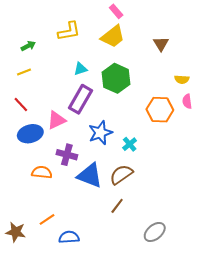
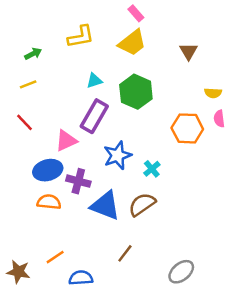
blue ellipse: (30, 134) -> (48, 170), moved
brown line: (117, 206) -> (125, 253), moved

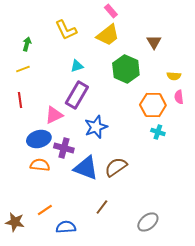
yellow L-shape: (81, 37) -> (66, 30), turned 75
green arrow: (33, 54) -> (27, 44), turned -48
green hexagon: (136, 92) -> (126, 69), moved
red line: (24, 122) -> (20, 100), turned 35
cyan cross: (152, 169) -> (158, 132), moved, turned -32

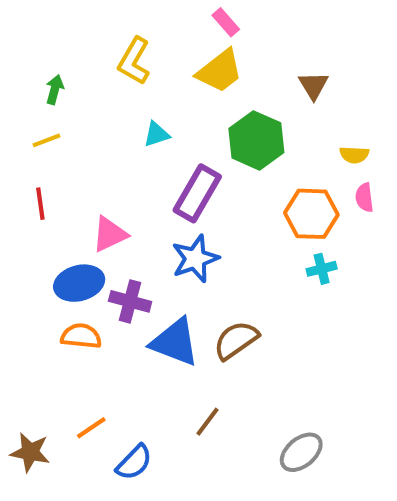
yellow L-shape: (66, 30) -> (134, 61), turned 55
purple rectangle: (77, 95) -> (197, 193), moved
cyan cross: (158, 132) -> (322, 269), turned -32
blue semicircle: (66, 227) -> (134, 462), turned 138

